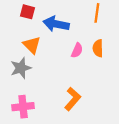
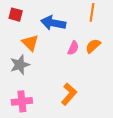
red square: (27, 12) -> (16, 15), moved
orange semicircle: (98, 48) -> (93, 46), turned 49

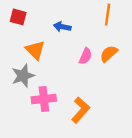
blue arrow: (53, 23) -> (62, 27), size x0.6
pink cross: (22, 101) -> (44, 99), moved

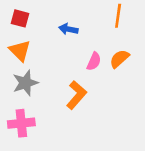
orange triangle: (35, 50) -> (20, 51), moved
pink cross: (44, 99) -> (21, 123), moved
orange L-shape: (81, 110) -> (76, 95), moved

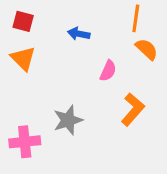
orange semicircle: (119, 59) -> (147, 49), moved, turned 85
gray star: (25, 83) -> (68, 120), moved
orange L-shape: (76, 95) -> (133, 109), moved

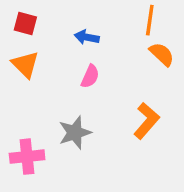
pink semicircle: (108, 71) -> (90, 76), moved

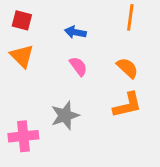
orange semicircle: (162, 54) -> (127, 68), moved
pink semicircle: (90, 76) -> (78, 66), turned -60
orange L-shape: (146, 121) -> (127, 105), turned 36

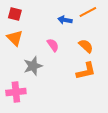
orange line: (130, 17) -> (88, 12), turned 54
blue arrow: (75, 32) -> (65, 20), moved
gray star: (65, 115) -> (33, 66), moved

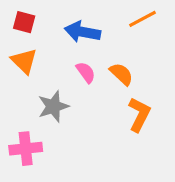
blue arrow: (65, 20) -> (82, 32), moved, size x1.5
orange semicircle: (86, 46) -> (121, 74), moved
orange L-shape: (86, 71) -> (139, 115), turned -50

